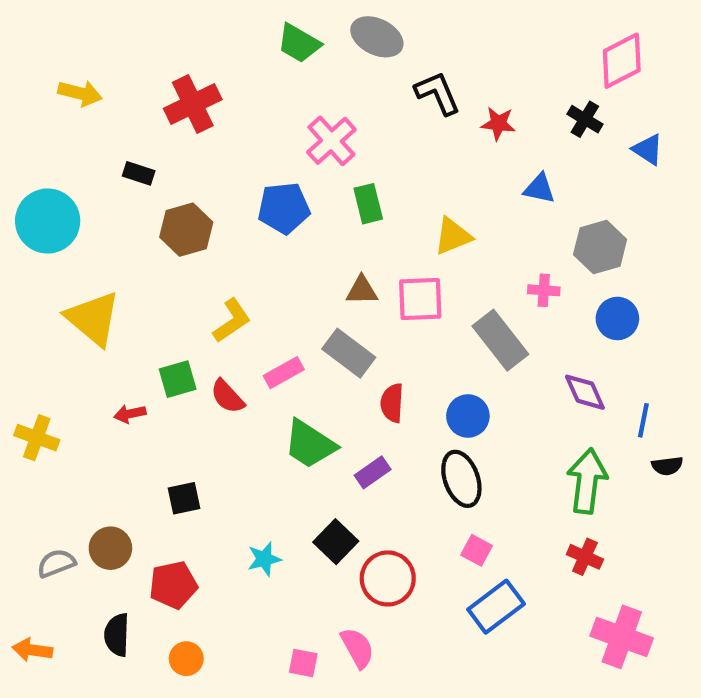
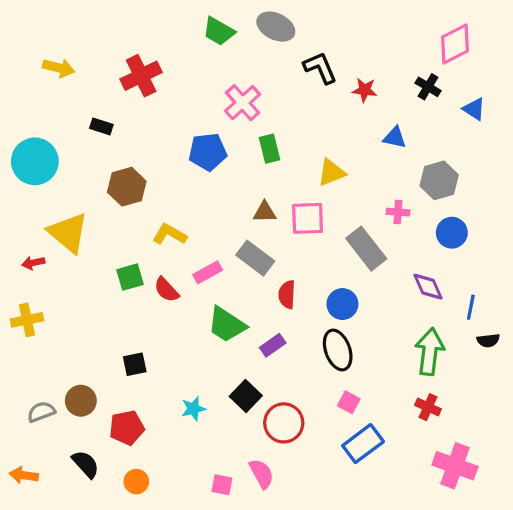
brown hexagon: (186, 230) -> (127, 187), moved
yellow L-shape: (232, 321) -> (170, 234), turned -116
red arrow: (130, 414) -> (33, 263), moved
yellow cross: (37, 438) -> (27, 320), turned -32
black semicircle: (117, 635) -> (86, 464), turned 136

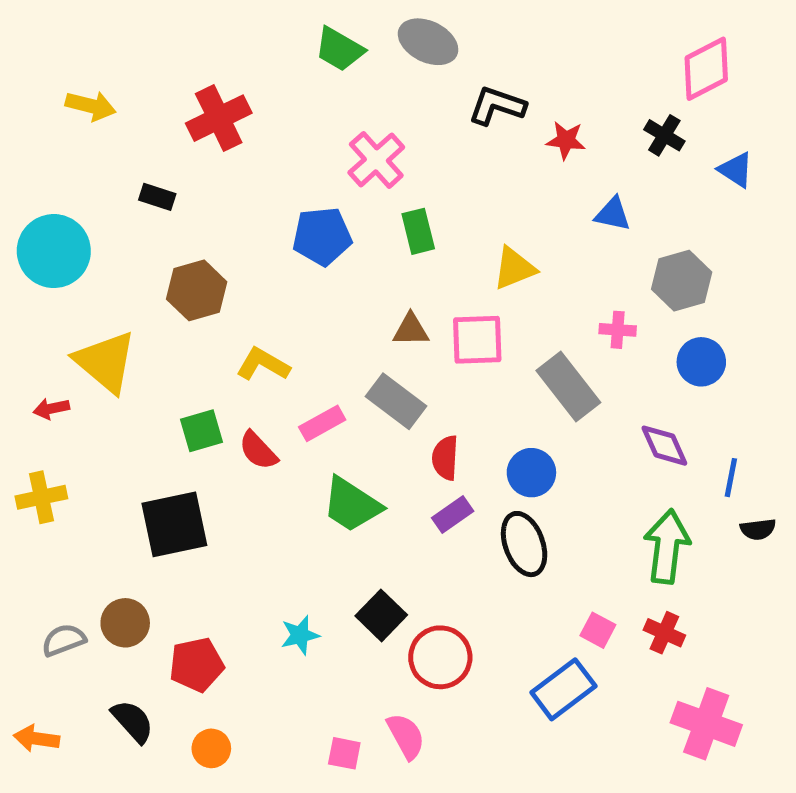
black L-shape: (320, 68) -> (497, 106), turned -48
purple rectangle: (273, 345) -> (453, 514), moved
black square: (135, 364) -> (174, 524), moved, size x1.8
pink square: (349, 402) -> (598, 630), moved

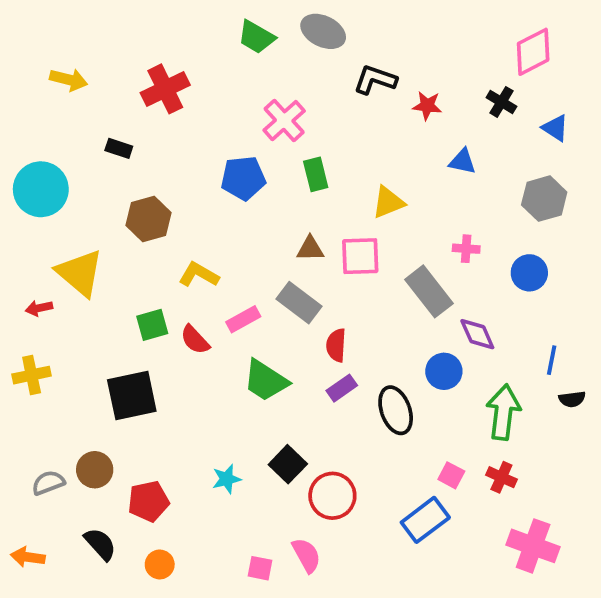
gray hexagon: (682, 281) -> (544, 199), moved
purple diamond: (664, 446) -> (477, 334), moved
blue circle: (531, 473) -> (444, 371), moved

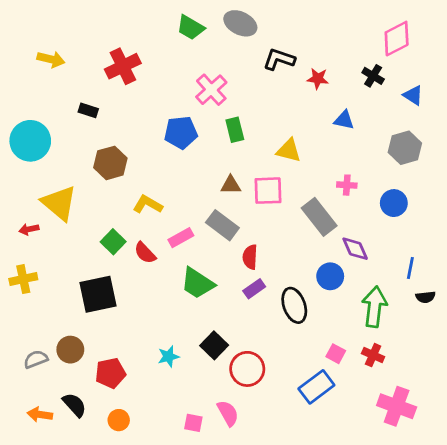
yellow triangle: (388, 202) -> (289, 151), turned 36
green square: (152, 325) -> (113, 242), turned -30
orange arrow: (28, 557) -> (40, 415), moved

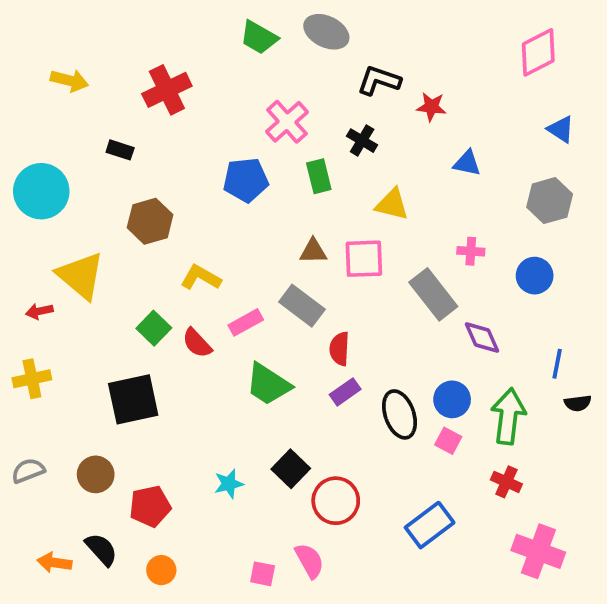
black cross: (373, 76) -> (362, 141), moved
blue circle: (330, 276) -> (452, 399), moved
pink square: (336, 354) -> (448, 441), moved
gray semicircle: (36, 359) -> (28, 471), moved

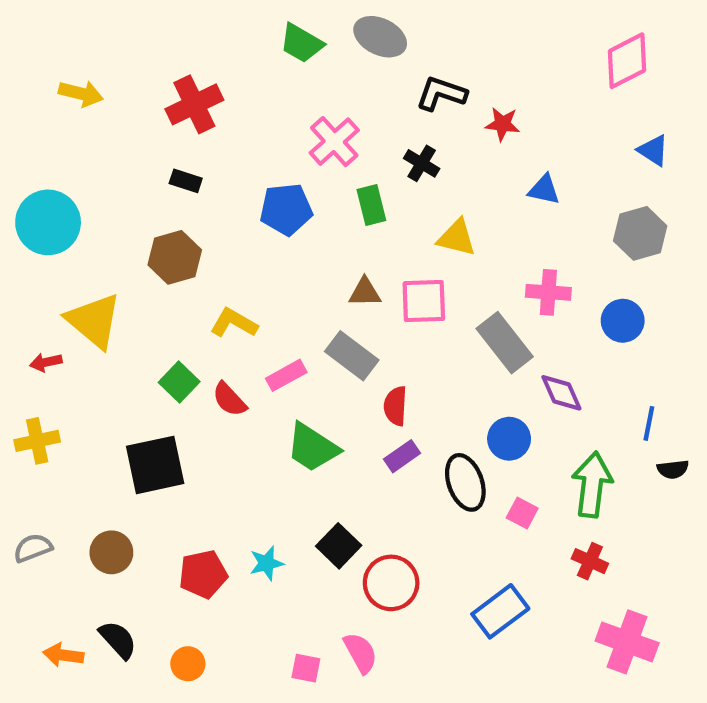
black rectangle: (120, 150) -> (186, 181), moved
pink cross: (471, 251) -> (548, 292), size x1.4
blue circle: (452, 399) -> (509, 439), moved
red pentagon: (150, 506) -> (203, 574), moved

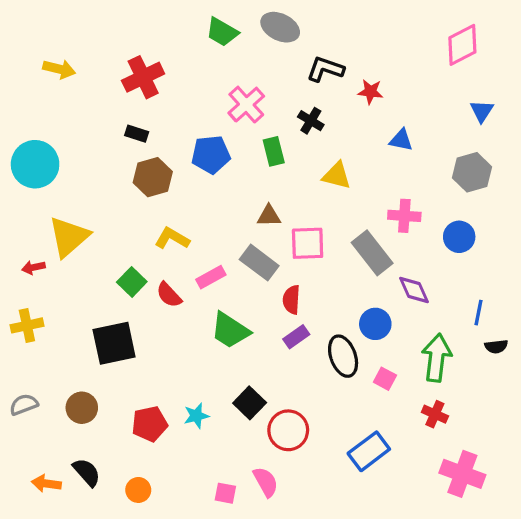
blue triangle: (653, 150) -> (482, 111), turned 30
brown hexagon: (175, 257) -> (153, 177), moved
pink square: (424, 301) -> (308, 243), moved
yellow triangle: (94, 321) -> (69, 237), turned 39

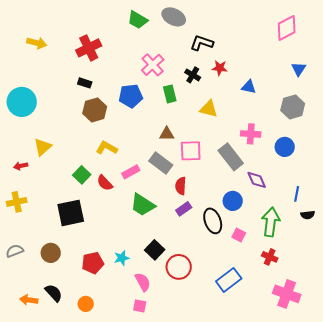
red star: (370, 92) -> (220, 68), moved
yellow triangle: (69, 237) -> (43, 147), size x0.7
pink semicircle: (266, 482) -> (143, 282), moved

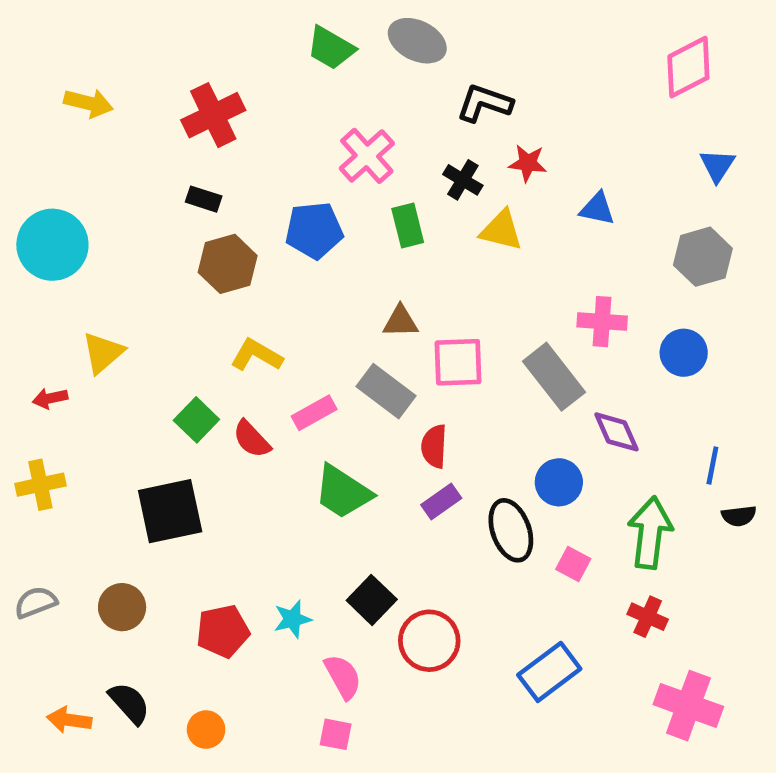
yellow triangle: (209, 109) -> (501, 230), moved

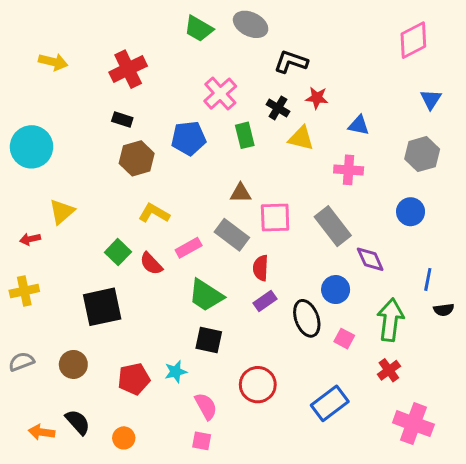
pink cross: (602, 322) -> (349, 170), moved
black square: (372, 600) -> (209, 340), moved, turned -32
red cross: (648, 617) -> (389, 370), turned 30

